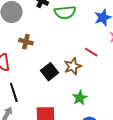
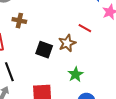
black square: (49, 72) -> (44, 50), turned -30

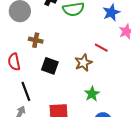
black square: (44, 50) -> (50, 66), moved

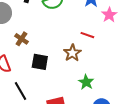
brown cross: (36, 40) -> (21, 39), turned 32

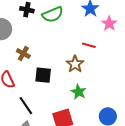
green star: (86, 82) -> (79, 92), moved

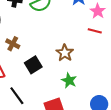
red line: (89, 45) -> (95, 31), moved
black square: (43, 75) -> (33, 65), turned -36

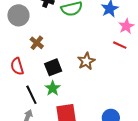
green star: (69, 80) -> (53, 88), moved

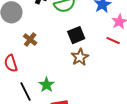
black square: (53, 67) -> (76, 35), moved

